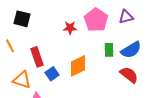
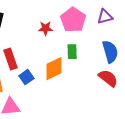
green rectangle: (109, 50) -> (72, 52), moved
blue semicircle: (131, 50) -> (110, 52), turned -75

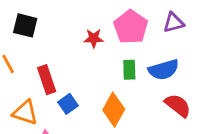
blue semicircle: (110, 52) -> (164, 70), moved, turned 90
orange diamond: (54, 69) -> (114, 110), moved, turned -35

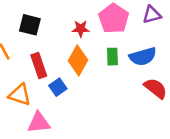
black square: (25, 25) -> (30, 25), moved
orange diamond: (114, 110) -> (78, 60), moved

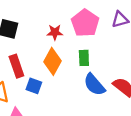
blue semicircle: (143, 57) -> (94, 85), moved, turned 65
blue square: (58, 87) -> (34, 86), turned -35

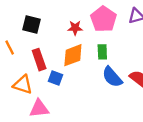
orange diamond: (52, 61) -> (73, 55), turned 40

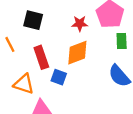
green rectangle: (102, 52) -> (122, 41), moved

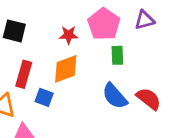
red rectangle: (41, 57) -> (24, 74), turned 35

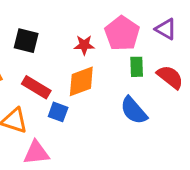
purple triangle: (145, 20) -> (166, 29), turned 45
red rectangle: (24, 74) -> (36, 87), turned -75
red semicircle: (149, 99) -> (170, 77), moved

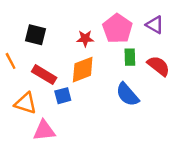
blue square: (58, 112) -> (63, 96), turned -35

